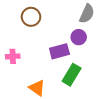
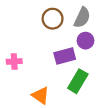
gray semicircle: (87, 14) -> (82, 18), moved
brown circle: (31, 17) -> (53, 19), moved

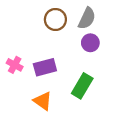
purple rectangle: (65, 56) -> (45, 67), moved
pink cross: (14, 61) -> (15, 65), turned 32

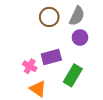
pink cross: (15, 65) -> (30, 66), moved
purple rectangle: (45, 67) -> (51, 57), moved

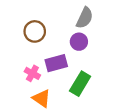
brown circle: (49, 17) -> (35, 31), moved
purple circle: (80, 37) -> (79, 42), moved

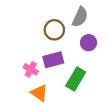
brown circle: (35, 31) -> (54, 30), moved
purple circle: (79, 42) -> (89, 43), moved

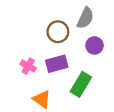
pink cross: (31, 69) -> (28, 66), moved

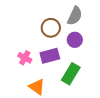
purple circle: (95, 45) -> (75, 40), moved

